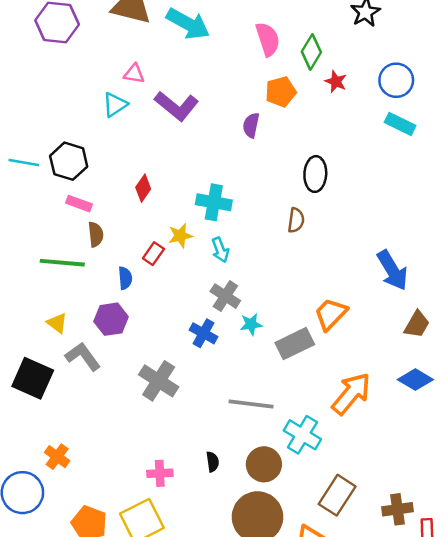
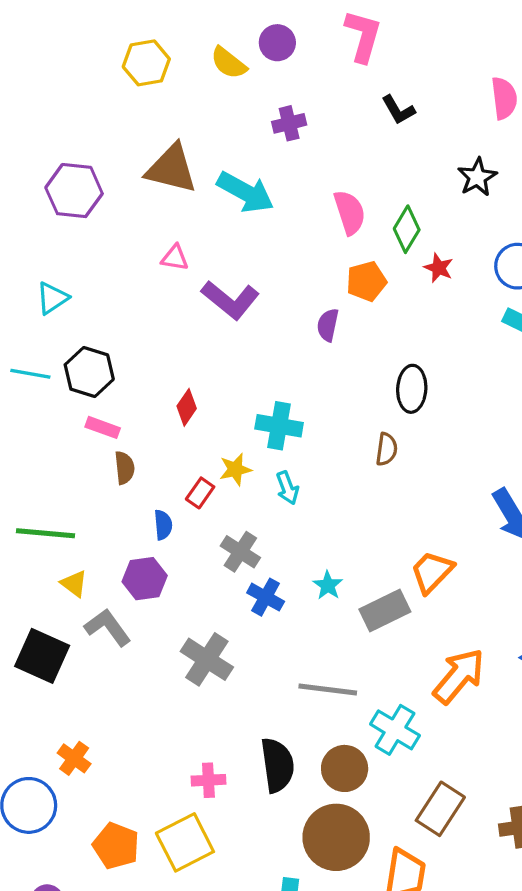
cyan triangle: (115, 105) -> (52, 298), moved
green line: (62, 263) -> (46, 533), moved
gray cross: (225, 296) -> (240, 552), moved
cyan star: (251, 324) -> (328, 585), turned -30
black semicircle: (213, 462) -> (277, 765), size x2.0

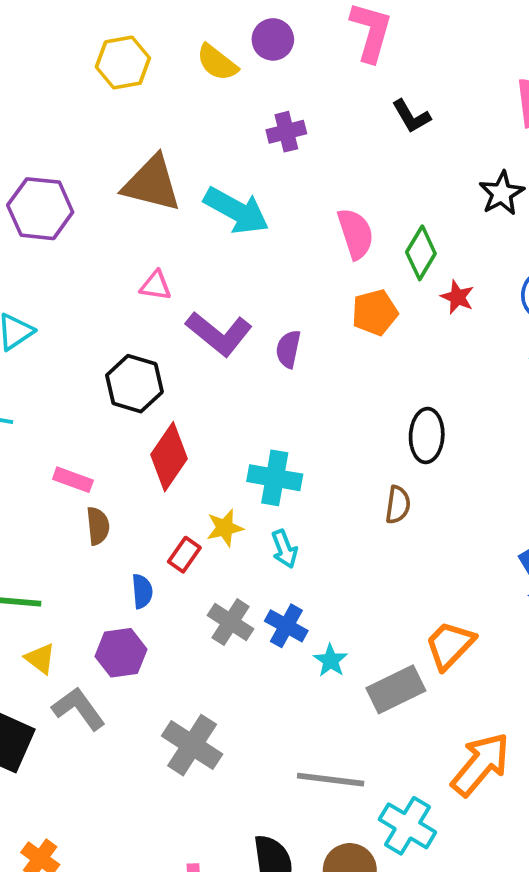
purple semicircle: (328, 325) -> (288, 349), moved
black hexagon: (89, 372) -> (134, 384), moved
red diamond: (187, 407) -> (169, 457), size x1.6
blue cross: (266, 597) -> (286, 626), moved

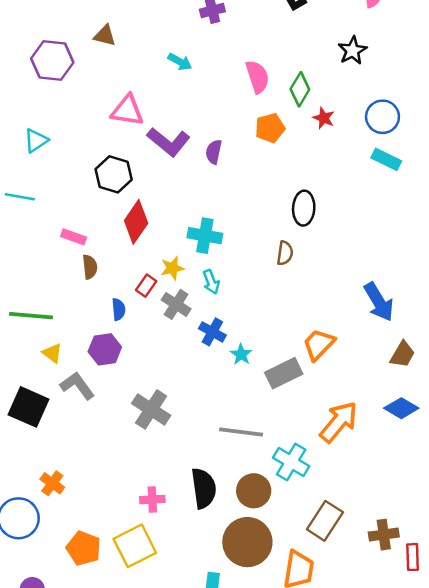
brown triangle: (152, 184) -> (105, 35), moved, size x0.6
cyan arrow: (236, 211) -> (180, 62), size x0.6
pink triangle: (156, 286) -> (127, 111), size x1.6
gray cross: (231, 622) -> (176, 304), moved

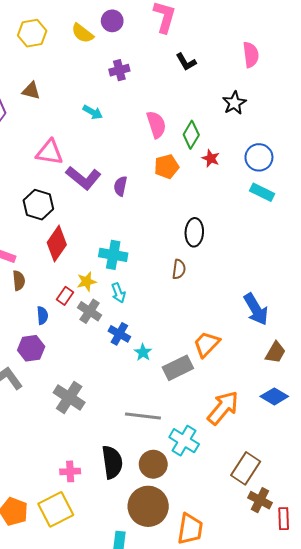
brown rectangle: (325, 521) -> (246, 468), moved
brown cross: (384, 535) -> (260, 500), turned 35

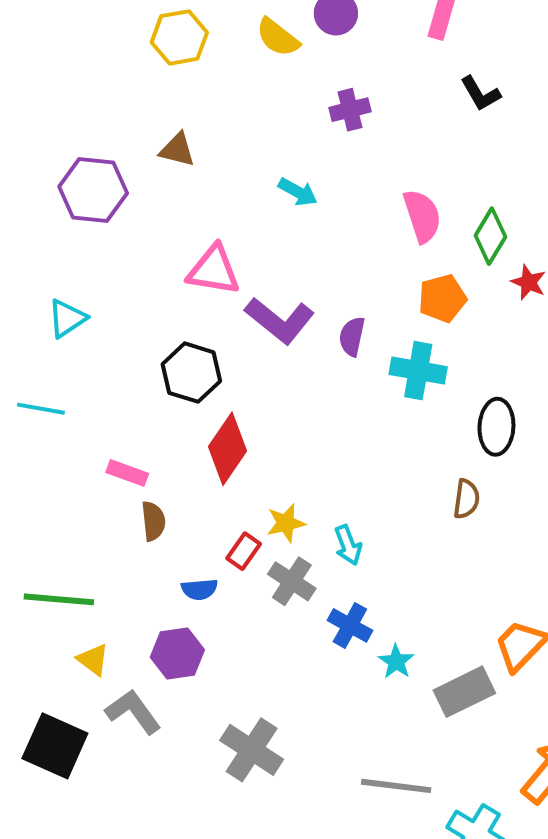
cyan cross: (113, 255) -> (418, 371), moved
blue semicircle: (42, 315) -> (199, 589), turned 90

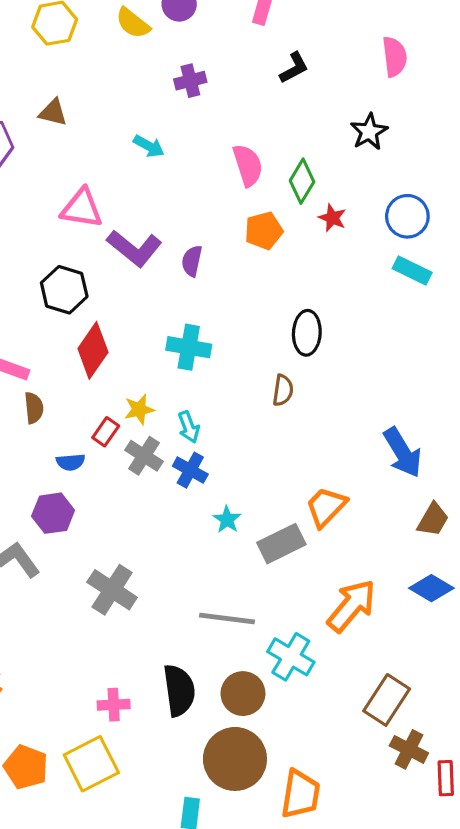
black L-shape: (480, 94) -> (294, 68), turned -88
cyan cross: (418, 371) -> (189, 347), moved
blue cross: (350, 625) -> (190, 470), moved

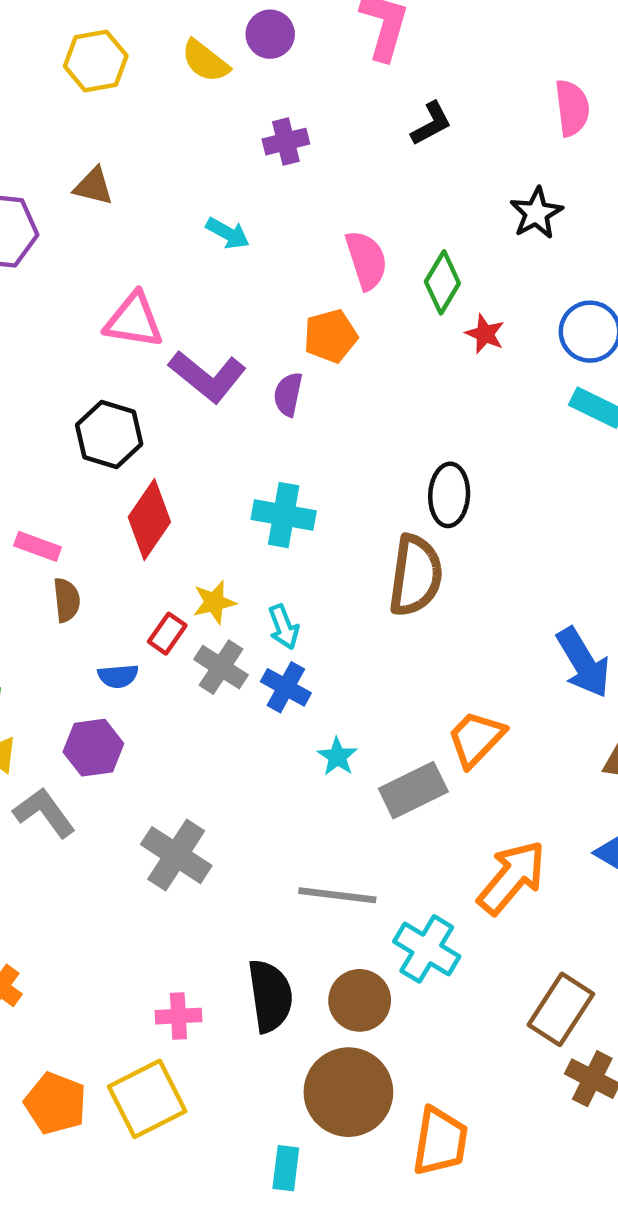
orange pentagon: (264, 231) -> (331, 336), moved
brown semicircle: (283, 390) -> (416, 575), size x1.8

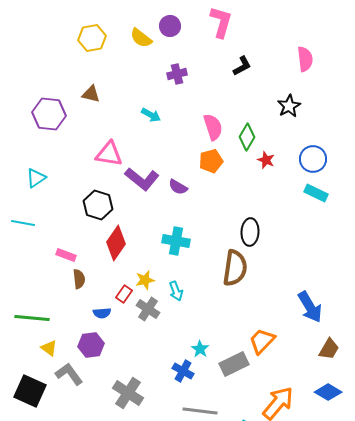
orange pentagon: (331, 336) -> (211, 161), moved
purple semicircle: (288, 394) -> (178, 187), turned -72
blue cross: (286, 687) -> (183, 371), moved

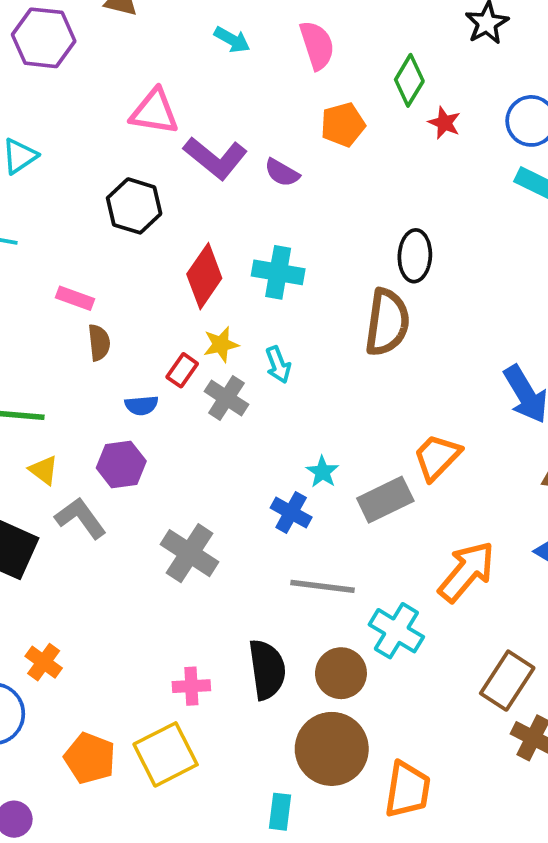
pink semicircle: (213, 127) -> (317, 45), moved
red diamond: (116, 243) -> (204, 276), moved

